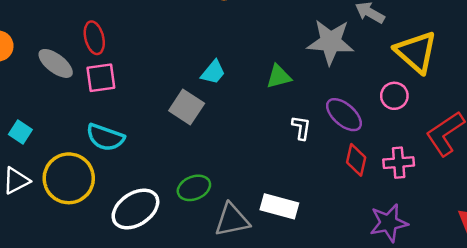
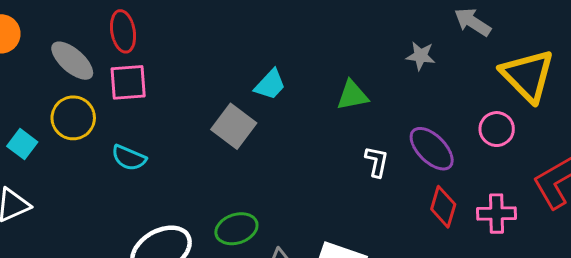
gray star: (331, 42) -> (421, 56), size x0.5
cyan semicircle: (105, 137) -> (129, 158), size x0.7
yellow circle: (69, 178) -> (73, 118), moved, size x0.7

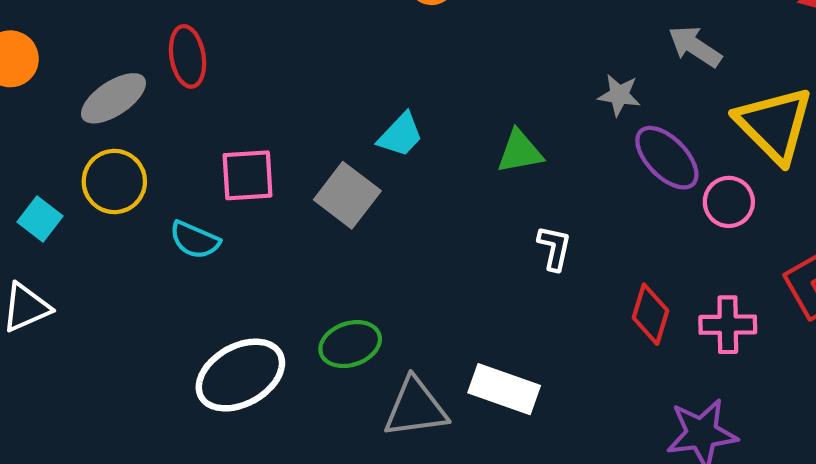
gray ellipse: (72, 61) -> (113, 98), turned -75
pink square: (128, 82) -> (248, 175), moved
purple ellipse: (432, 149) -> (667, 158), moved

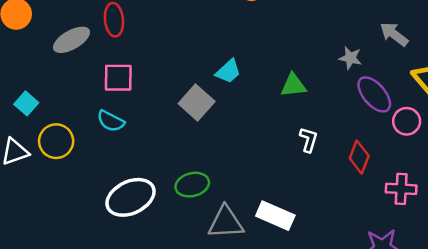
pink square: (248, 175) -> (118, 78), moved
yellow circle: (114, 181) -> (56, 141), moved
red diamond: (650, 314) -> (359, 157), moved

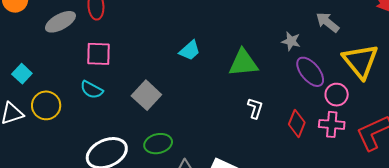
green triangle: (293, 85) -> (243, 63), size x1.4
gray square: (197, 103) -> (146, 95), moved
pink cross: (401, 189) -> (332, 124), moved

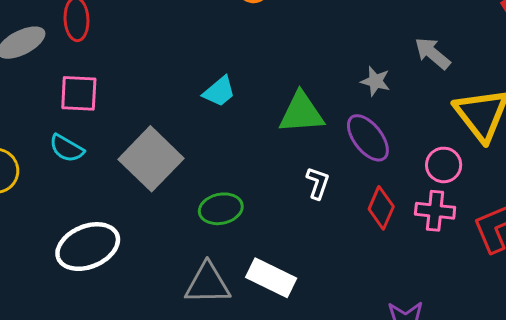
purple ellipse: (310, 72) -> (368, 138), moved
gray square: (146, 95) -> (151, 159), size x1.4
green ellipse: (158, 144) -> (221, 209), moved

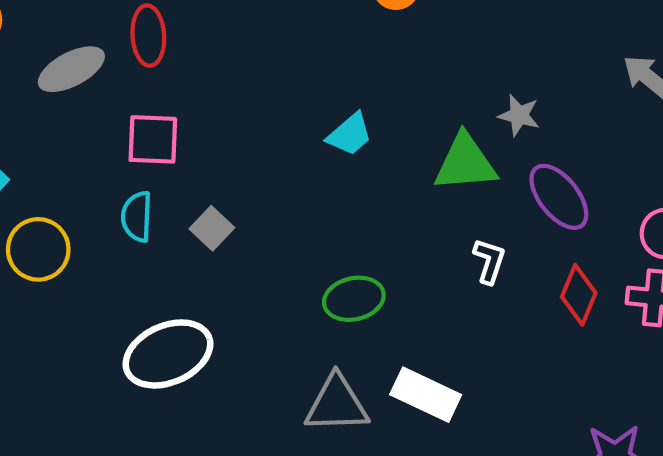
gray star: (376, 81) -> (519, 115), moved
cyan semicircle: (67, 148) -> (137, 217), turned 63
gray square: (151, 159) -> (212, 228), moved, size x0.5

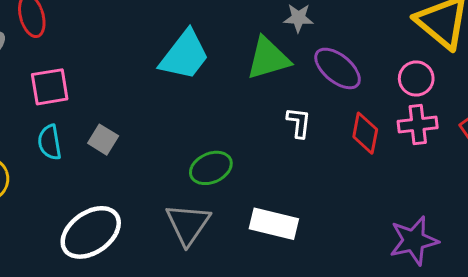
cyan trapezoid: (350, 134) -> (185, 55), size x1.6
gray triangle: (337, 404) -> (188, 224), moved, turned -42

